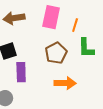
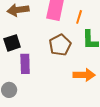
orange arrow: (65, 83) -> (84, 75), moved

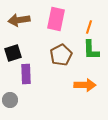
orange line: (79, 17) -> (89, 27), moved

